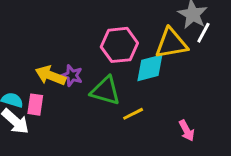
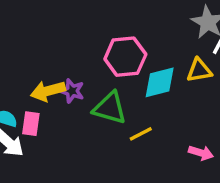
yellow triangle: (171, 43) -> (199, 70), moved, size x0.7
yellow arrow: (50, 76) -> (48, 91), turned -36
pink arrow: (187, 131) -> (201, 153), turned -45

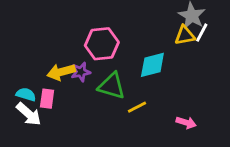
pink hexagon: (125, 57) -> (102, 44), moved
yellow triangle: (199, 70) -> (185, 35), moved
purple star: (72, 91) -> (81, 72), turned -30

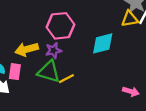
purple star: (81, 72) -> (53, 50), moved
green triangle: (112, 86) -> (49, 72), moved
yellow line: (137, 107) -> (66, 79), moved

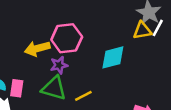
yellow arrow: (27, 49) -> (37, 48), moved
yellow line: (66, 79) -> (83, 96), moved

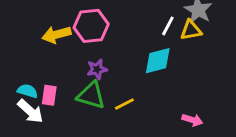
white line: (158, 28) -> (168, 26), moved
pink hexagon: (67, 38) -> (91, 26), moved
yellow arrow: (37, 48) -> (56, 35), moved

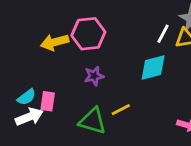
cyan semicircle: (27, 91) -> (26, 97), turned 126
green triangle: (91, 95) -> (93, 121), moved
white arrow: (30, 111) -> (29, 117), turned -64

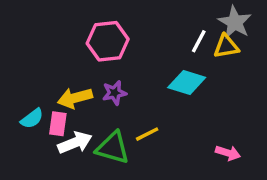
yellow arrow: (55, 42) -> (75, 98), moved
cyan diamond: (153, 68) -> (187, 82), turned 32
white arrow: (29, 117) -> (75, 143), moved

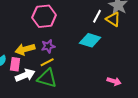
yellow triangle: (226, 46) -> (113, 19), turned 42
yellow line: (147, 134) -> (47, 62), moved

